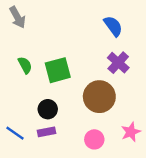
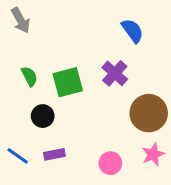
purple cross: (118, 63) -> (115, 73), moved
brown circle: (99, 97) -> (149, 113), moved
black circle: (48, 109) -> (43, 116), moved

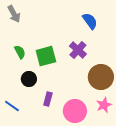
purple rectangle: (54, 154) -> (48, 99), moved, turned -64
pink circle: (110, 163) -> (75, 111), size x1.5

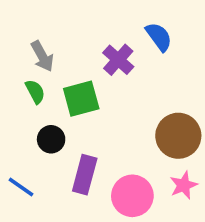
gray arrow: (14, 14) -> (42, 56), moved
purple cross: (78, 50) -> (118, 60), moved
purple rectangle: (48, 99) -> (85, 175), size x1.5

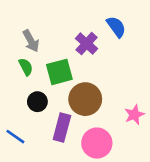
brown circle: (178, 136) -> (85, 99), moved
pink star: (184, 185) -> (134, 115), moved

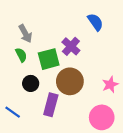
purple cross: (87, 44) -> (71, 46), moved
pink star: (134, 115) -> (110, 85), moved
pink circle: (97, 143) -> (102, 117), moved

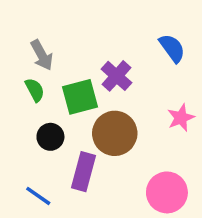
blue semicircle: (95, 22) -> (172, 48), moved
pink star: (110, 85) -> (181, 118), moved
blue line: (13, 112) -> (38, 196), moved

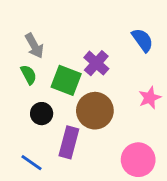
green square: (80, 97) -> (66, 80), turned 36

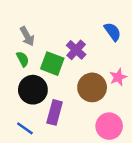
brown circle: (95, 111) -> (92, 87), moved
black circle: (42, 114) -> (33, 90), size x1.6

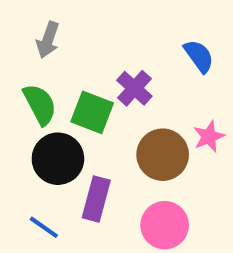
gray arrow: (27, 36) -> (48, 40), moved, turned 48
green semicircle: (23, 59) -> (40, 104), size x1.5
pink circle: (109, 126) -> (165, 225), moved

